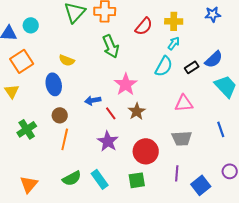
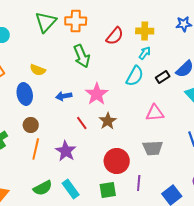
blue arrow: (93, 100) -> (64, 96), moved
purple star: (108, 141) -> (66, 151), moved
purple line: (177, 173) -> (139, 183), moved

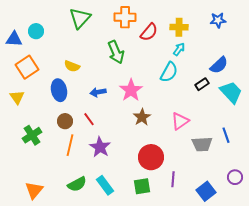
orange cross: (76, 21) -> (125, 17), moved
black rectangle: (163, 77) -> (202, 84), moved
pink triangle: (155, 113) -> (180, 121), moved, turned -30
red line: (82, 123) -> (89, 119), moved
gray trapezoid: (153, 148) -> (202, 144), moved

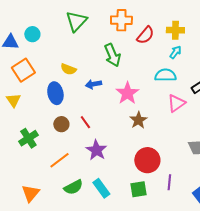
cyan semicircle: (169, 72) -> (165, 75), turned -120
blue arrow: (98, 92) -> (93, 84), moved
pink triangle: (180, 121) -> (176, 103), moved
orange line: (70, 145) -> (59, 160), moved, turned 40

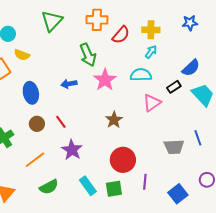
yellow semicircle: (68, 69) -> (22, 55), moved
pink star: (127, 93) -> (105, 80), moved
cyan rectangle: (101, 188) -> (88, 186), moved

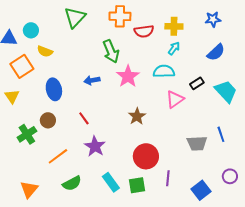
red semicircle: (121, 35) -> (144, 31), turned 42
blue semicircle: (191, 68) -> (216, 52), moved
brown circle: (37, 124) -> (48, 120), moved

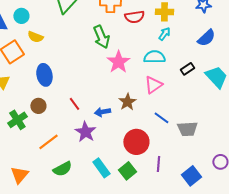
blue arrow: (92, 80) -> (102, 112), moved
pink triangle: (175, 99) -> (153, 85), moved
blue line: (221, 134) -> (161, 118), moved, turned -35
green square: (137, 185) -> (127, 171), turned -30

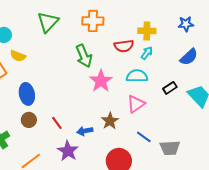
red semicircle: (134, 17) -> (124, 46), moved
brown circle: (38, 106) -> (29, 120), moved

